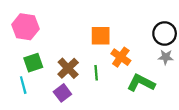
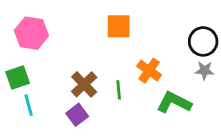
orange square: (101, 36) -> (119, 26), moved
green square: (33, 63) -> (18, 77), moved

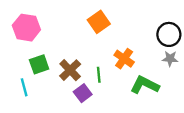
orange square: (119, 26) -> (99, 22), turned -35
green square: (18, 77) -> (39, 64), moved
purple square: (77, 115) -> (83, 93), moved

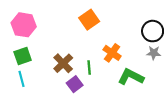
green square: (39, 64) -> (23, 56), moved

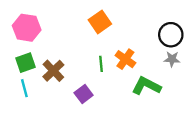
brown cross: (63, 63) -> (53, 71), moved
green line: (89, 67) -> (101, 64), moved

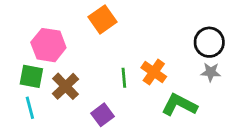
orange square: (100, 22) -> (102, 19), moved
pink hexagon: (27, 28) -> (48, 45), moved
green square: (25, 63) -> (31, 76), turned 30

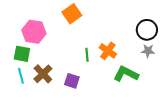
brown cross: (65, 86) -> (43, 74), moved
purple square: (102, 115) -> (72, 81), turned -35

